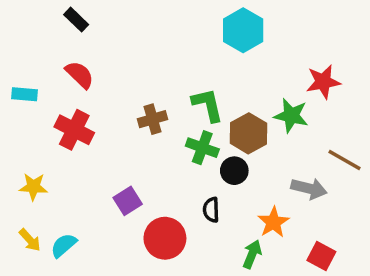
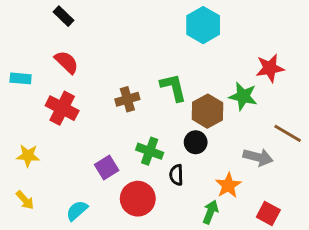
green cross: (202, 148) -> (150, 151), moved
cyan semicircle: (64, 245) -> (77, 211), moved

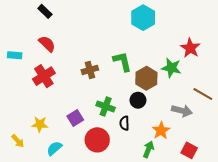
red star: (270, 68) -> (190, 48), turned -30
red cross: (62, 108) -> (44, 76), turned 30
yellow star: (28, 156) -> (40, 124), moved

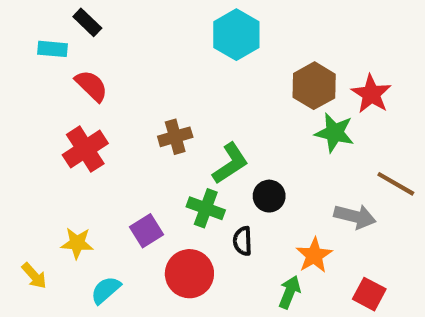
cyan hexagon: (143, 18) -> (236, 35), moved
cyan rectangle: (15, 55) -> (53, 49), moved
green L-shape: (122, 62) -> (230, 163), moved, turned 70
brown hexagon: (146, 78) -> (314, 86), moved

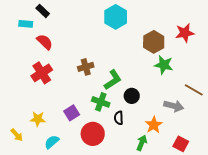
red star: (371, 94) -> (185, 33), moved, turned 30

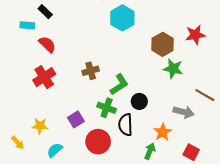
black semicircle: (119, 118) -> (126, 125), size x1.5

